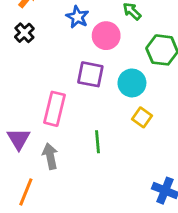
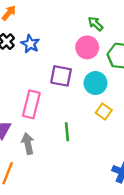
blue star: (77, 17) -> (30, 44), moved
pink circle: (106, 36) -> (87, 47), moved

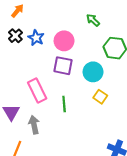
pink circle: (87, 47) -> (64, 41), moved
pink rectangle: (31, 104) -> (37, 91), turned -40
green line: (67, 132) -> (64, 104), moved

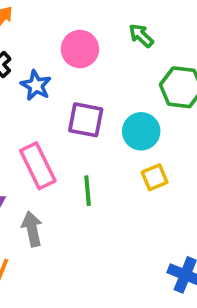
blue star: (36, 38) -> (36, 85), moved
pink circle: (64, 41) -> (80, 49), moved
yellow square: (100, 97) -> (155, 177), turned 32

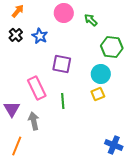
pink circle: (80, 49) -> (64, 13), moved
blue star: (36, 85) -> (40, 36), moved
cyan circle: (141, 131) -> (101, 74), moved

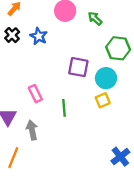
purple square: (62, 64) -> (78, 67), moved
pink rectangle: (37, 88) -> (35, 94), size x0.7
blue cross: (114, 145) -> (120, 157), turned 30

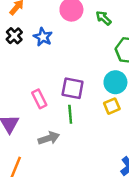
purple square: (78, 67) -> (73, 88), moved
gray arrow: (32, 130) -> (49, 138), moved, turned 84

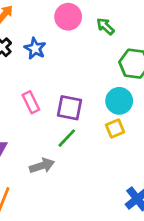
pink rectangle: (39, 99) -> (31, 102), moved
green line: (70, 114) -> (67, 138), turned 48

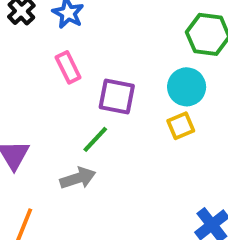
pink rectangle: (31, 102) -> (68, 67), moved
green line: (67, 138) -> (95, 139), moved

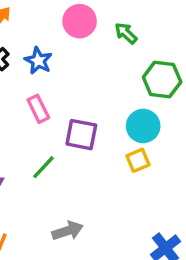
green line: (95, 139) -> (43, 167), moved
gray arrow: (78, 178) -> (68, 231), moved

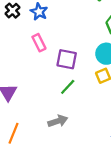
green line: (43, 167) -> (68, 87), moved

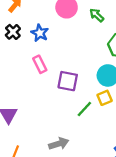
green line: (68, 87) -> (84, 109), moved

